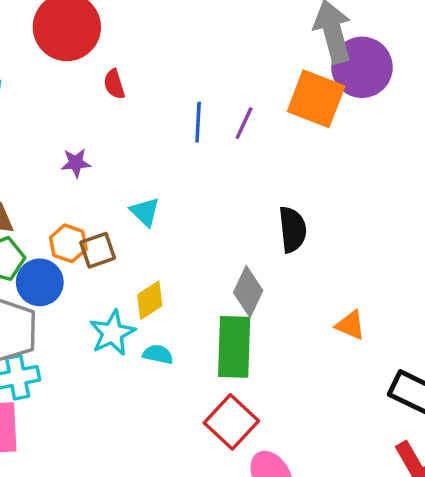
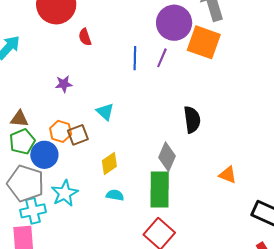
purple circle: (362, 67) -> (174, 23), moved
cyan star: (112, 333) -> (65, 193), moved

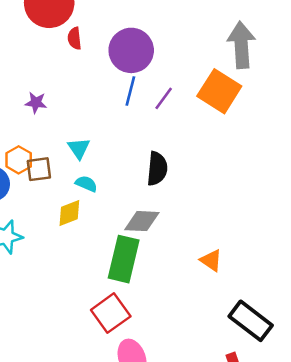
purple circle: (174, 23) -> (131, 50), moved
red semicircle: (85, 37) -> (74, 38), moved
black semicircle: (192, 120) -> (157, 169), moved
gray diamond: (167, 157) -> (142, 221), turned 56
cyan semicircle: (115, 195) -> (86, 184), moved

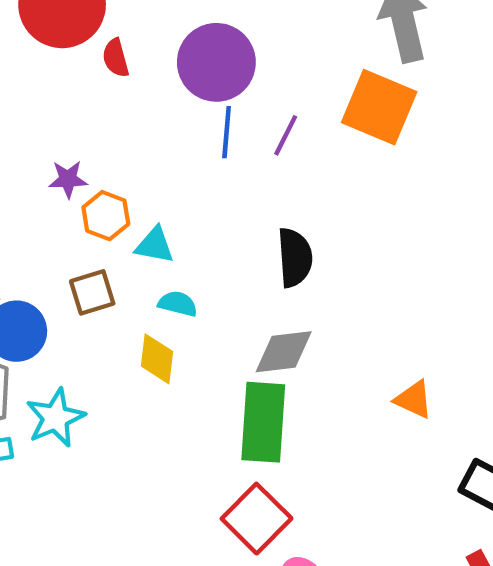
cyan triangle: (79, 148) -> (155, 245), turned -35
orange hexagon: (19, 160) -> (106, 216), moved
yellow diamond: (69, 213) -> (157, 359), turned -52

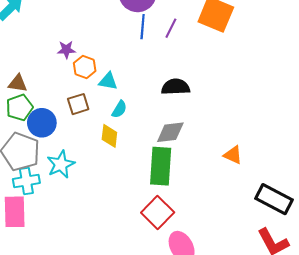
black semicircle: (295, 258) -> (176, 87), turned -88
cyan semicircle: (178, 304) -> (119, 109), turned 108

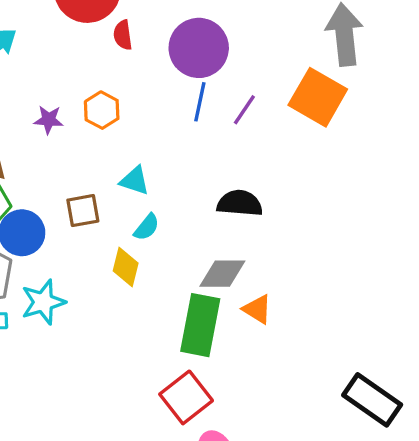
purple star: (66, 50) -> (49, 120), moved
orange hexagon: (85, 67) -> (102, 110), moved
orange triangle: (233, 155) -> (257, 309), moved

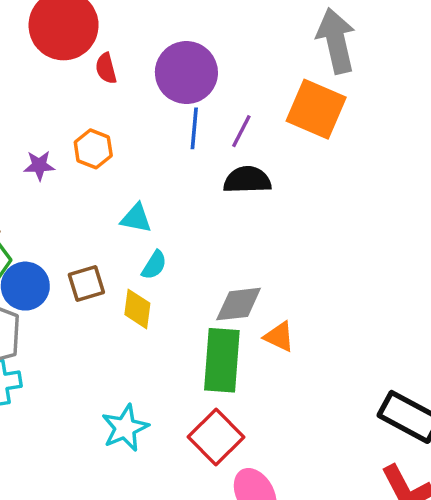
black semicircle: (240, 203) -> (247, 180), moved
brown square: (83, 211) -> (86, 283), moved
cyan star: (43, 302) -> (125, 428), moved

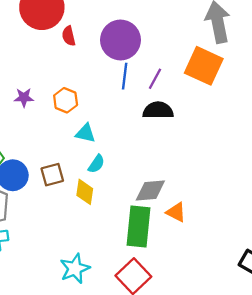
orange hexagon: (93, 149) -> (66, 100), moved

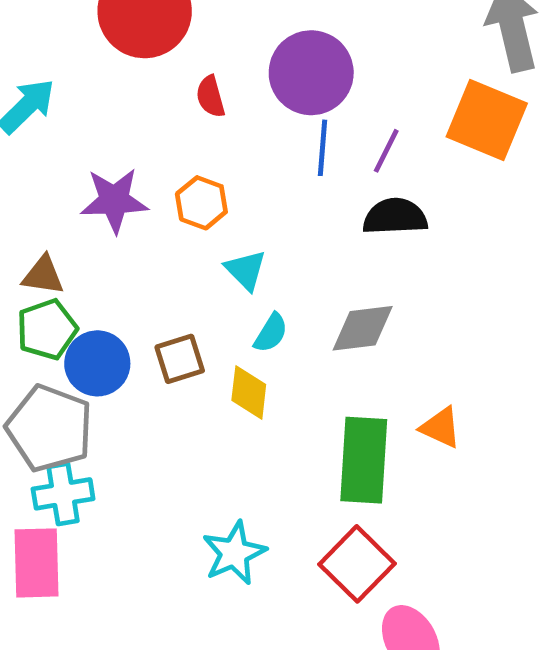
red semicircle: (69, 36) -> (210, 97), moved
purple star: (24, 98) -> (114, 200), size x1.6
cyan triangle: (85, 133) -> (246, 270), turned 35
gray diamond: (150, 190) -> (363, 328), moved

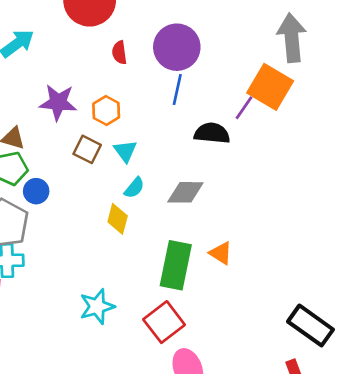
purple line: (386, 151) -> (244, 108), moved
brown square: (180, 359) -> (87, 149), moved, turned 36
blue circle: (97, 363) -> (36, 191), size x0.7

